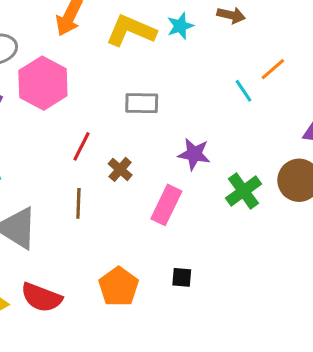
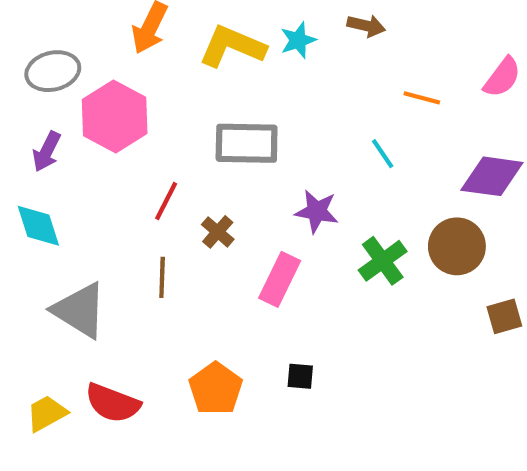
orange line: (273, 69) -> (422, 98), turned 56
cyan line: (243, 91) -> (383, 154), moved
gray rectangle: (142, 103) -> (247, 143), size x1.4

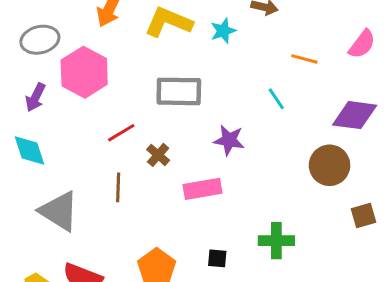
cyan star: (298, 40) -> (223, 31), moved
red line: (166, 201) -> (121, 133), turned 32
green cross: (383, 261) -> (276, 241), moved, turned 36
pink rectangle: (280, 279) -> (202, 189), turned 54

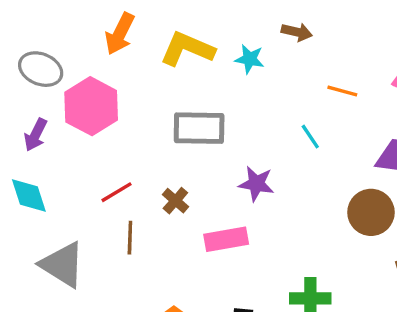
cyan star: (223, 31) -> (250, 59), turned 30
gray ellipse: (40, 40) -> (41, 69), turned 36
red line: (121, 133) -> (116, 192), moved

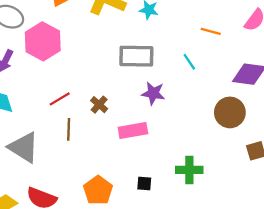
gray rectangle: (199, 128) -> (136, 56), moved

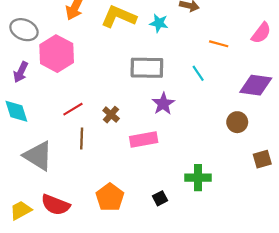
purple star: (153, 93) -> (163, 104), turned 30
brown circle: (230, 112) -> (237, 122), size x0.7
black square: (144, 183) -> (160, 198), moved, turned -32

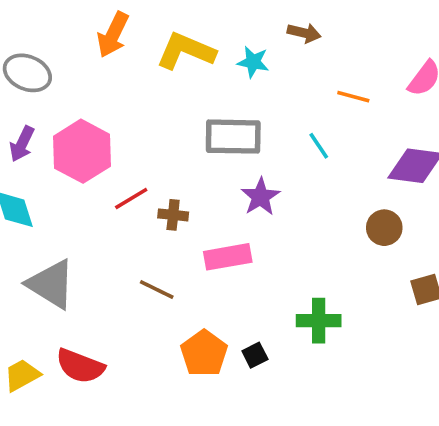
pink hexagon: (57, 54) -> (82, 151), moved
red line: (73, 109) -> (131, 199), moved
brown cross: (111, 115) -> (173, 215), turned -35
brown line: (82, 138) -> (157, 290), moved, turned -66
orange pentagon: (110, 197) -> (204, 353), moved

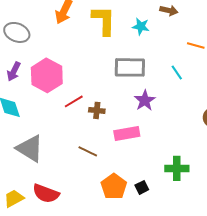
yellow L-shape: (186, 51) -> (104, 20), turned 68

